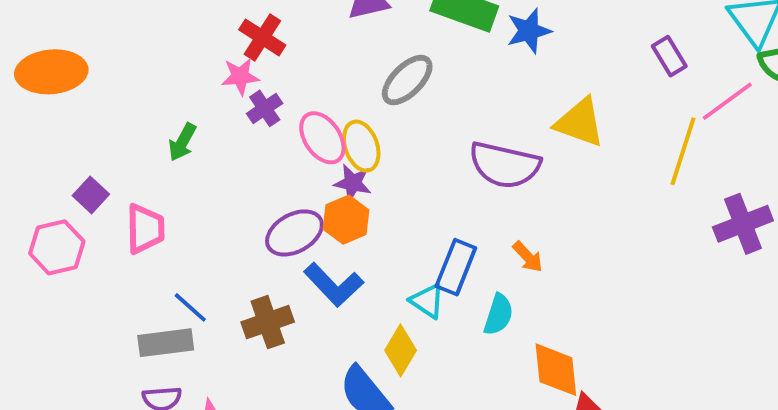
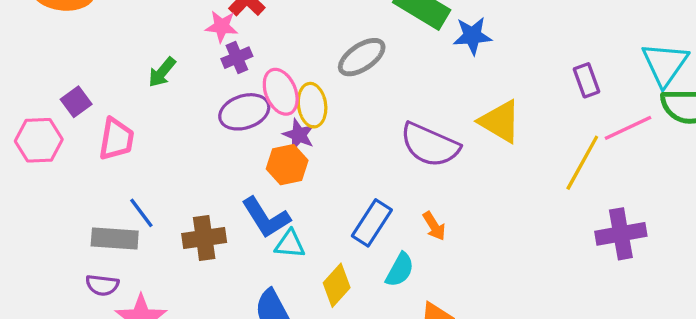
purple ellipse: (294, 233) -> (244, 112), moved
cyan triangle: (427, 301) -> (290, 244), moved, turned -40
yellow diamond: (401, 350) -> (337, 285), moved

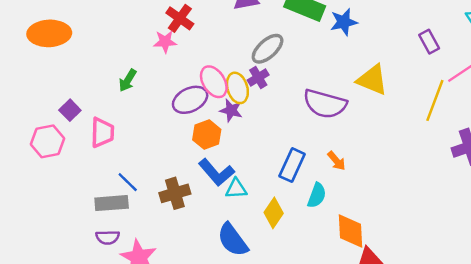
purple cross: (237, 58) -> (258, 77), moved
orange hexagon: (287, 165) -> (207, 135), moved

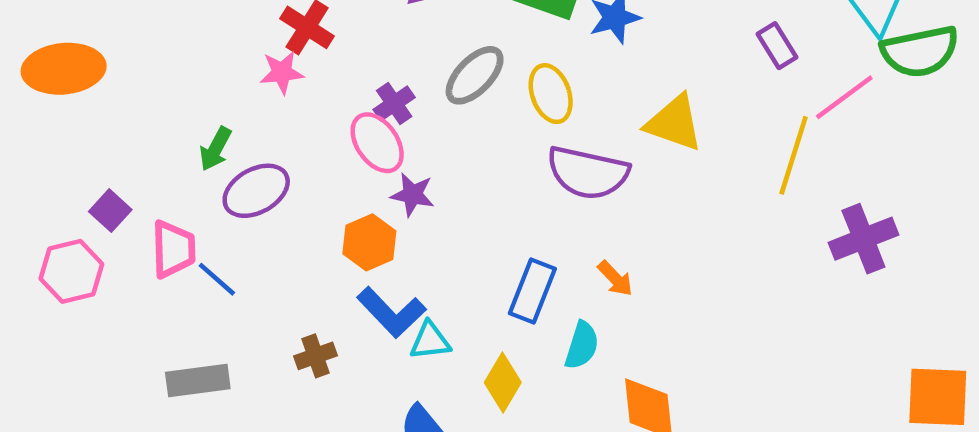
purple cross: (258, 77) -> (394, 103), moved
yellow ellipse: (237, 88) -> (551, 94), moved
purple ellipse: (190, 100) -> (256, 191), moved
blue line: (128, 182) -> (217, 279), moved
brown cross: (175, 193) -> (315, 356), size x0.7

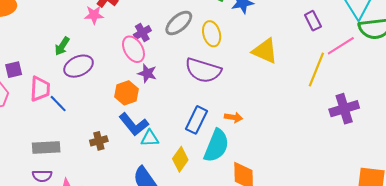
purple semicircle: (588, 173) -> (203, 70), moved
purple square: (110, 211) -> (14, 70), turned 30
orange arrow: (615, 278) -> (233, 117), turned -42
cyan semicircle: (582, 345) -> (216, 146), size x1.6

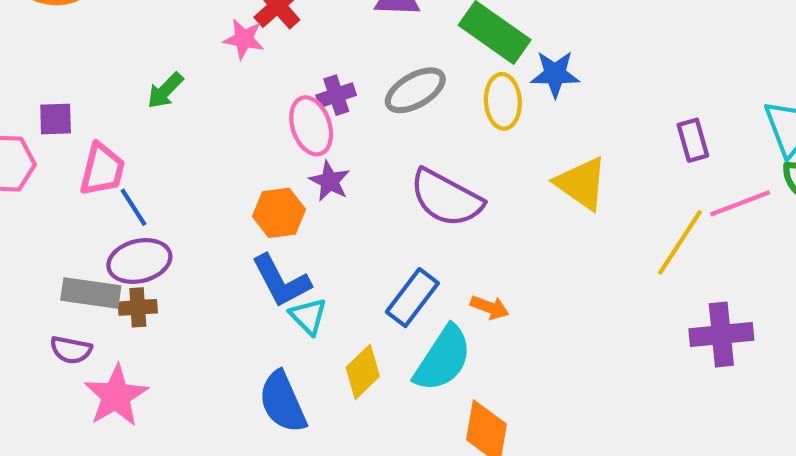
yellow ellipse: (212, 34) -> (503, 101), moved
purple ellipse: (79, 66) -> (139, 261), moved
cyan triangle: (150, 138) -> (308, 316), turned 36
brown cross: (99, 141) -> (138, 307), moved

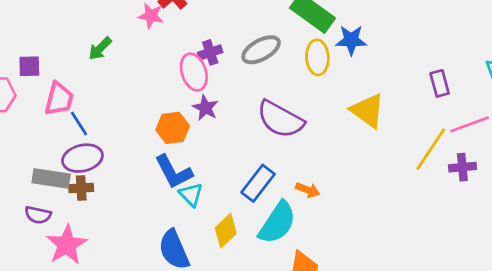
purple cross: (721, 335) -> (462, 167), moved, size x0.7

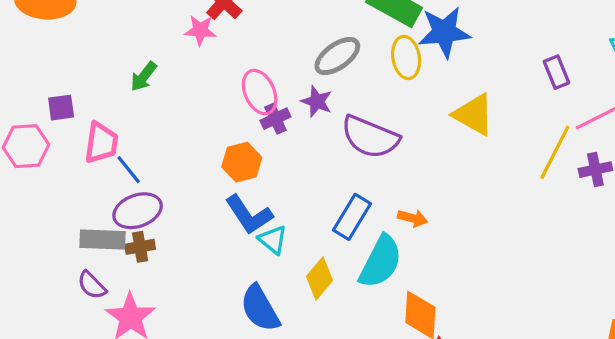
blue star: (351, 40) -> (444, 32), size x1.4
purple cross: (210, 52) -> (275, 119), moved
purple star: (205, 108) -> (317, 101), moved
purple semicircle: (38, 215) -> (92, 285), turned 40

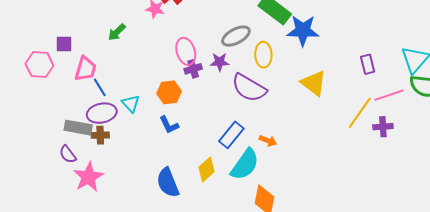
yellow ellipse: (406, 57) -> (263, 55), moved
purple star: (317, 101) -> (220, 62), turned -30
blue L-shape: (249, 215) -> (169, 125), size x0.7
cyan triangle: (273, 240) -> (131, 104), moved

